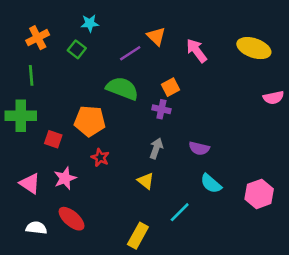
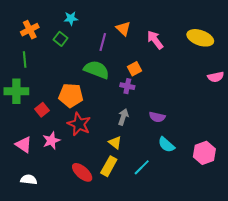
purple line: (130, 53) -> (103, 42), turned -42
red square: (53, 139) -> (42, 110), turned 32
red star: (100, 157) -> (79, 124), size x1.6
red ellipse: (72, 219) -> (82, 172), moved
yellow rectangle: (138, 236) -> (109, 166), moved

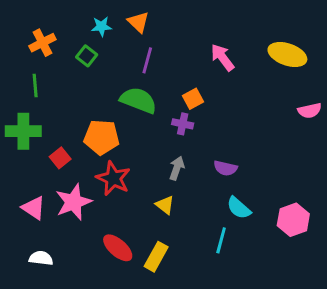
orange triangle: (123, 29) -> (138, 22), moved
pink star: (51, 141) -> (73, 202), size x1.4
yellow rectangle: (109, 166) -> (156, 257), moved
cyan line: (142, 167) -> (221, 240), moved, turned -30

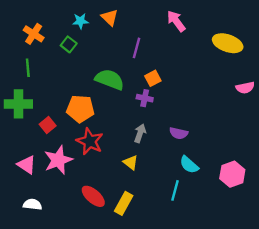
orange cross: (42, 43) -> (34, 34), turned -30
pink arrow: (222, 57) -> (176, 21), moved
purple line: (147, 60) -> (136, 48), moved

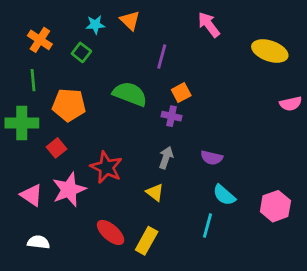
orange pentagon: (80, 109) -> (69, 105), moved

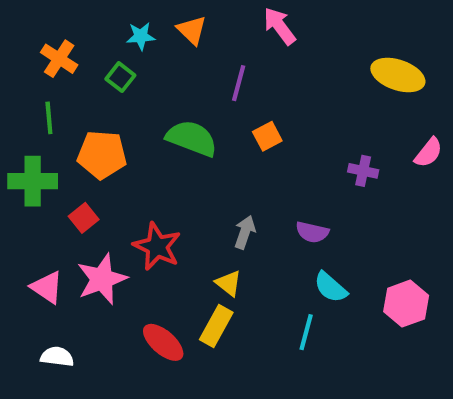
pink arrow: (209, 25) -> (280, 26), moved
pink semicircle: (291, 104) -> (429, 153), turned -40
purple cross: (171, 116) -> (363, 171), moved
yellow rectangle: (147, 241) -> (216, 326), moved

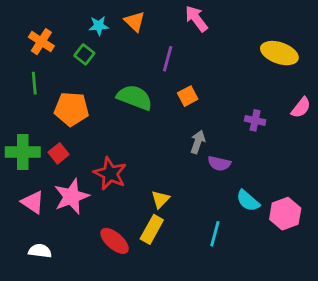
green cross: (33, 181) -> (23, 152), moved
gray arrow: (245, 232) -> (198, 142), moved
yellow triangle: (229, 283) -> (160, 199), turned 36
cyan semicircle: (331, 287) -> (248, 201), moved

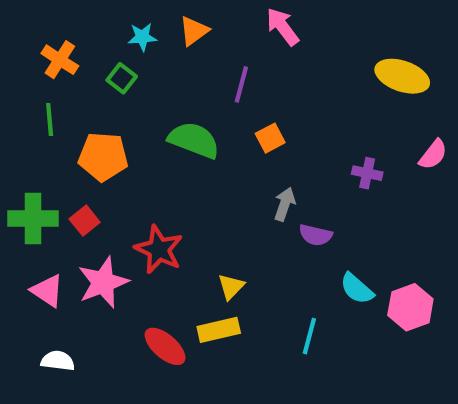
orange triangle: (135, 21) -> (194, 31), turned 40
yellow rectangle: (152, 229) -> (219, 330), turned 48

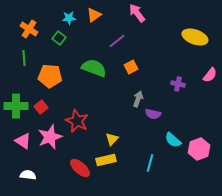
purple line: (241, 84) -> (117, 41), turned 36

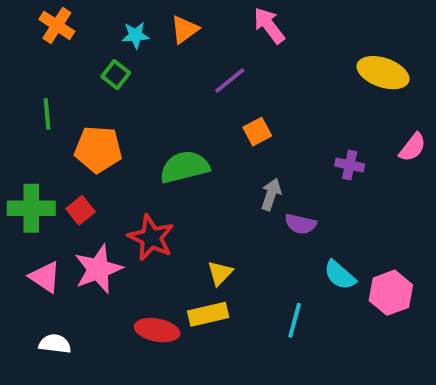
orange cross: (29, 29) -> (57, 25), moved
green semicircle: (94, 68) -> (185, 167), moved, turned -35
red ellipse: (80, 168) -> (157, 330), turned -30

